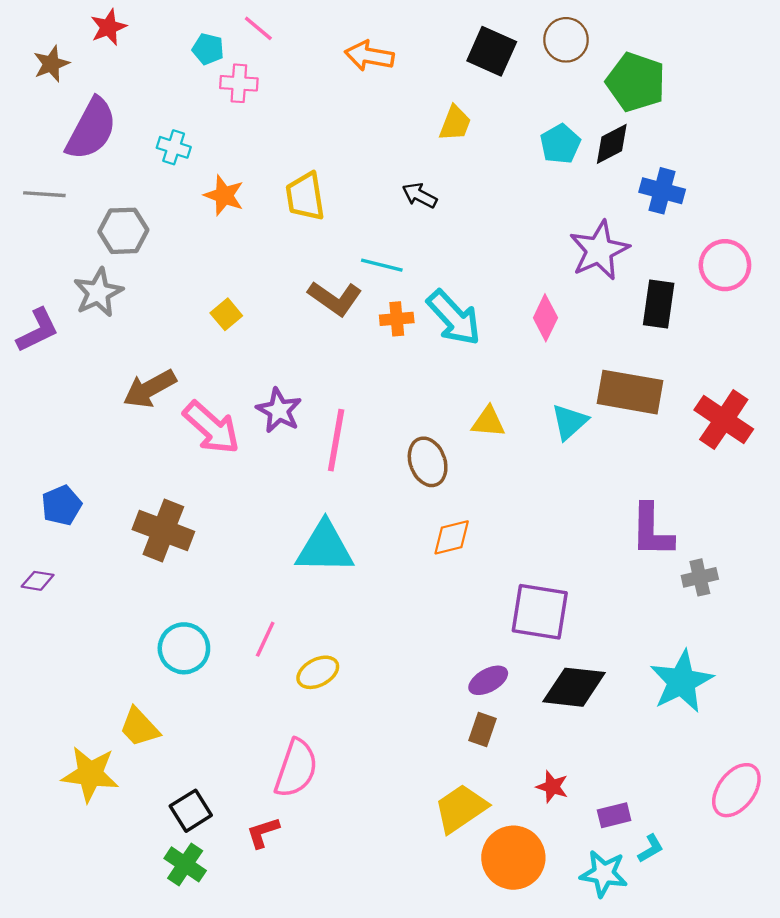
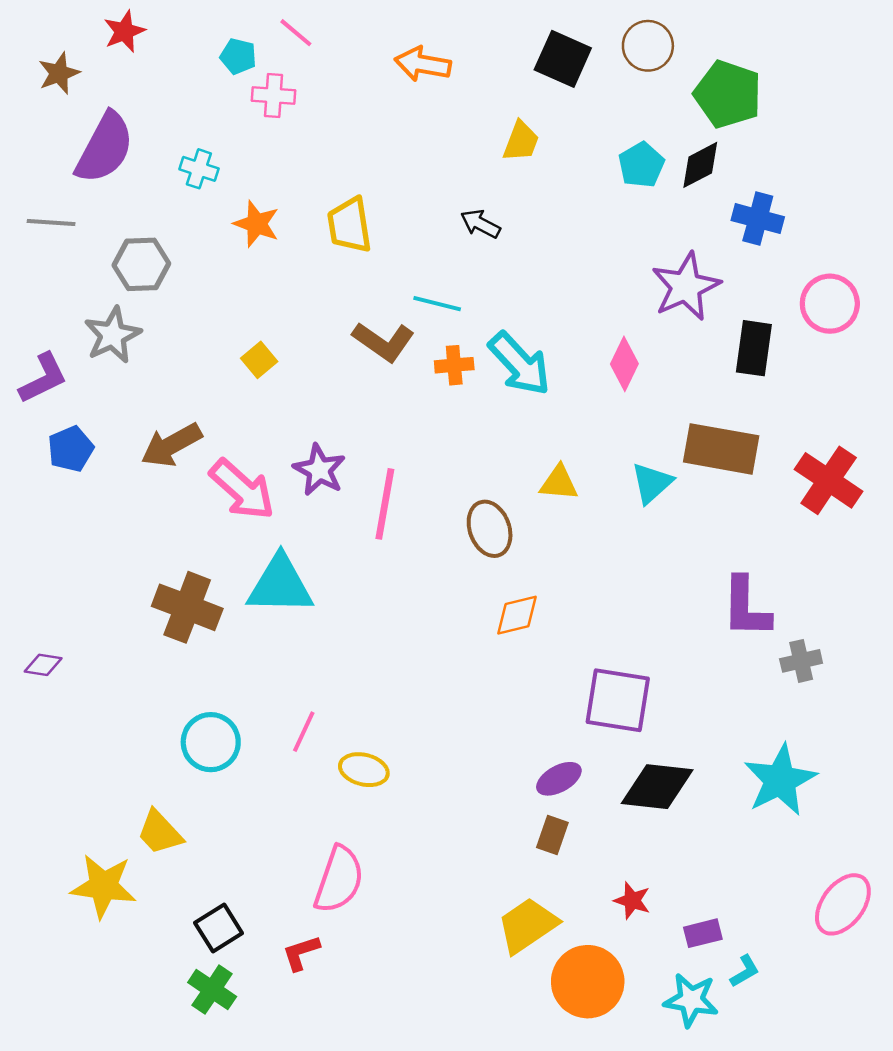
blue pentagon: (62, 505) -> (71, 449), moved
cyan triangle: (325, 548) -> (280, 585), moved
yellow ellipse: (318, 672) -> (364, 770), turned 42

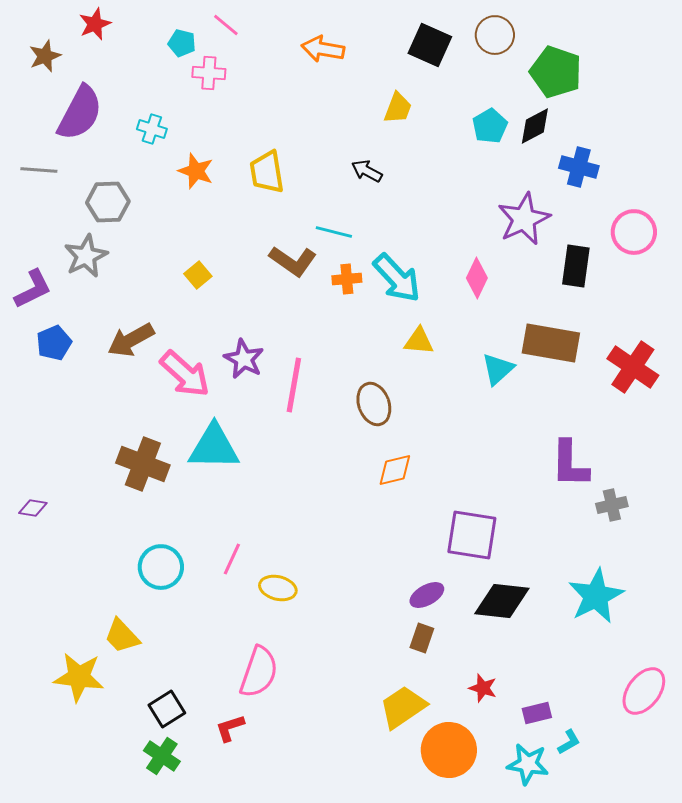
yellow triangle: (559, 483) -> (419, 341), moved

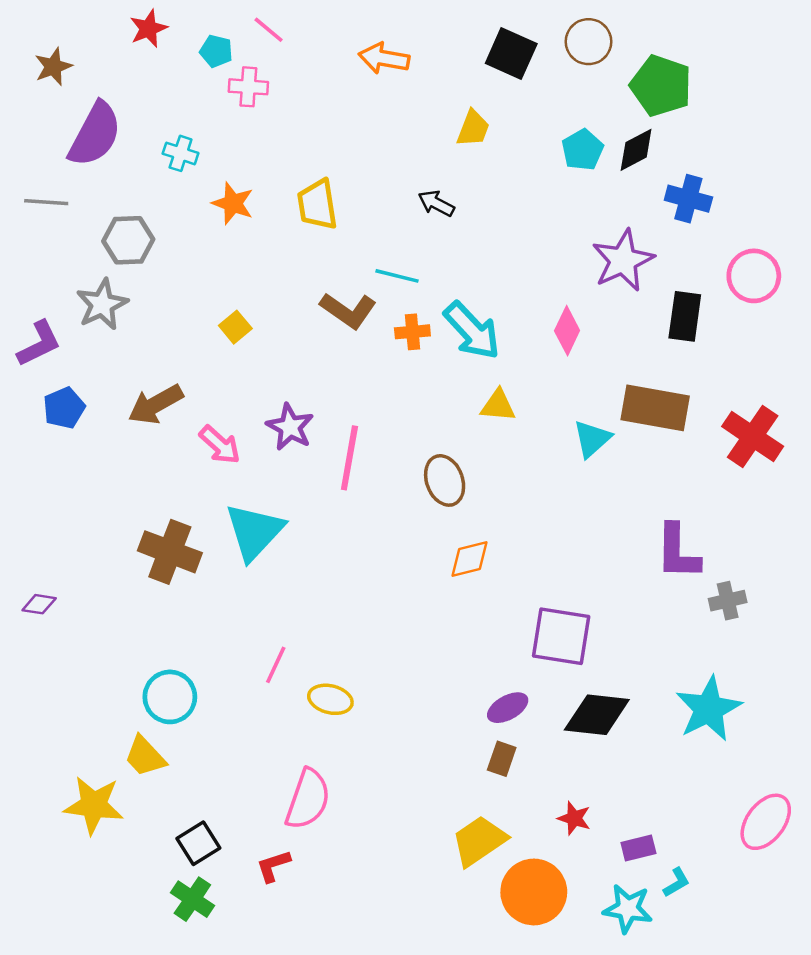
red star: (95, 24) -> (148, 29), moved
pink arrow: (185, 374) -> (220, 445), size x0.7
cyan triangle: (214, 447) -> (254, 532), turned -48
cyan circle: (161, 567) -> (170, 697), moved

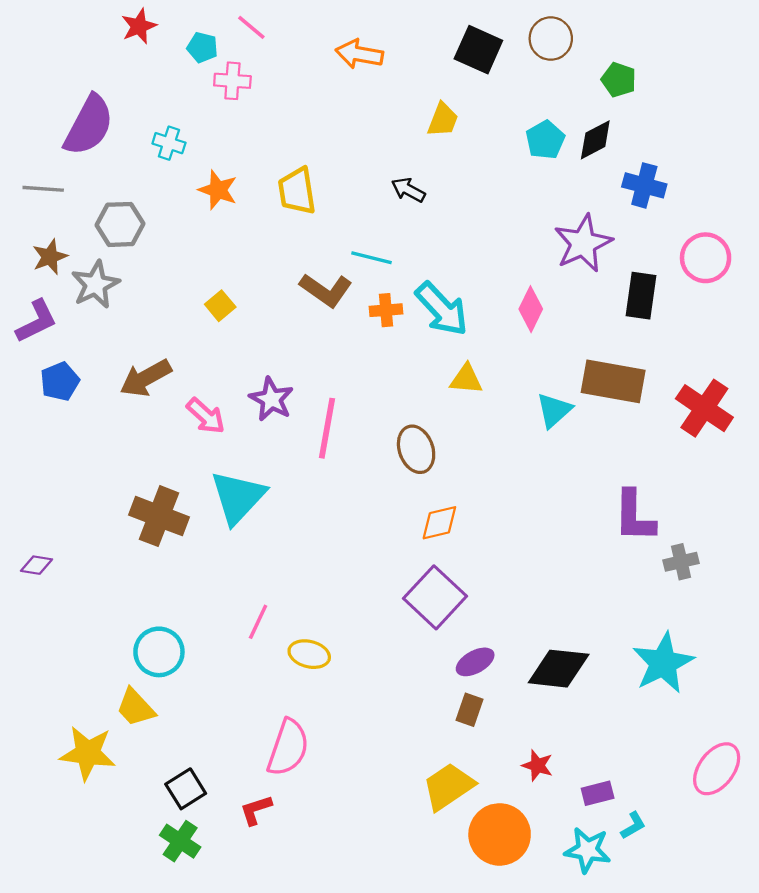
brown star: (53, 67) -> (50, 257), moved
green pentagon: (661, 86) -> (619, 80), size x0.6
purple square: (561, 636) -> (435, 597), moved, turned 34

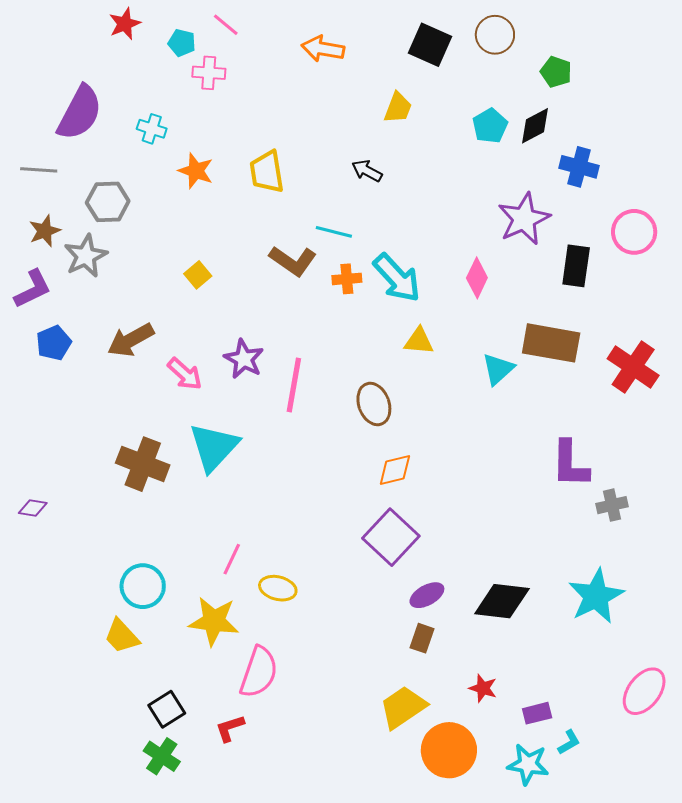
yellow star: (88, 753) -> (214, 621), moved

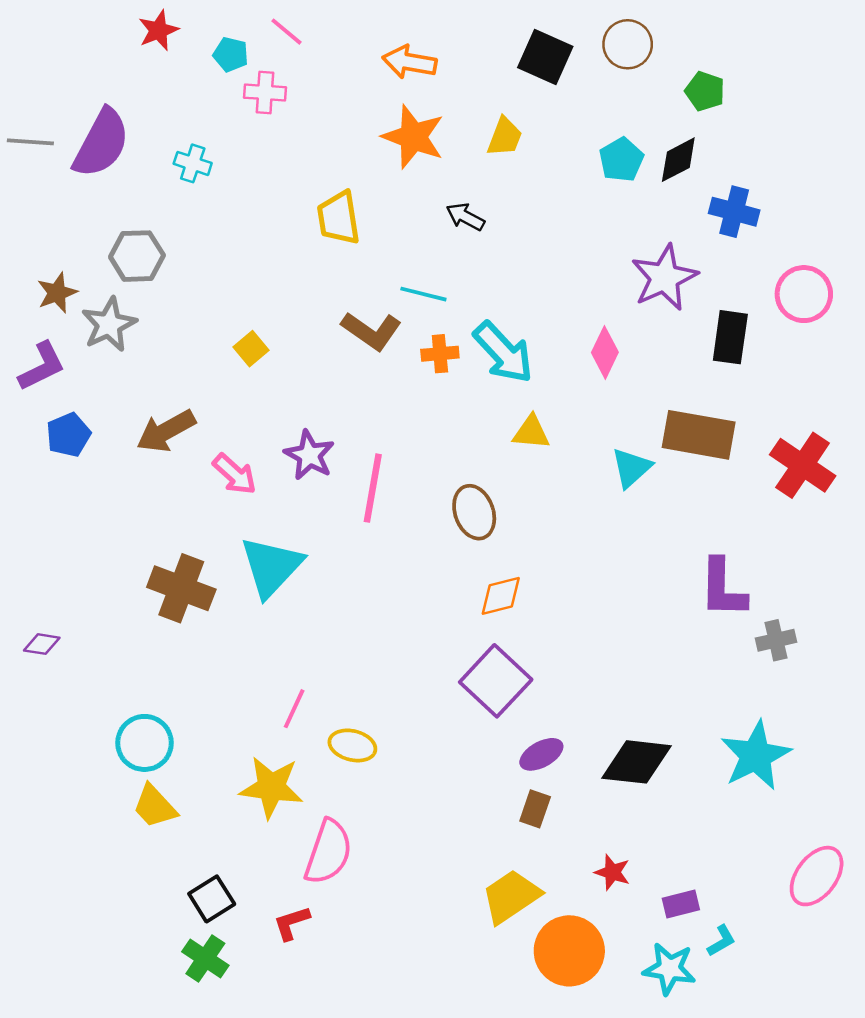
gray line: (39, 170) -> (30, 142), moved
orange star: (196, 171) -> (413, 137), moved, size x1.4
cyan circle: (143, 586) -> (144, 743), moved

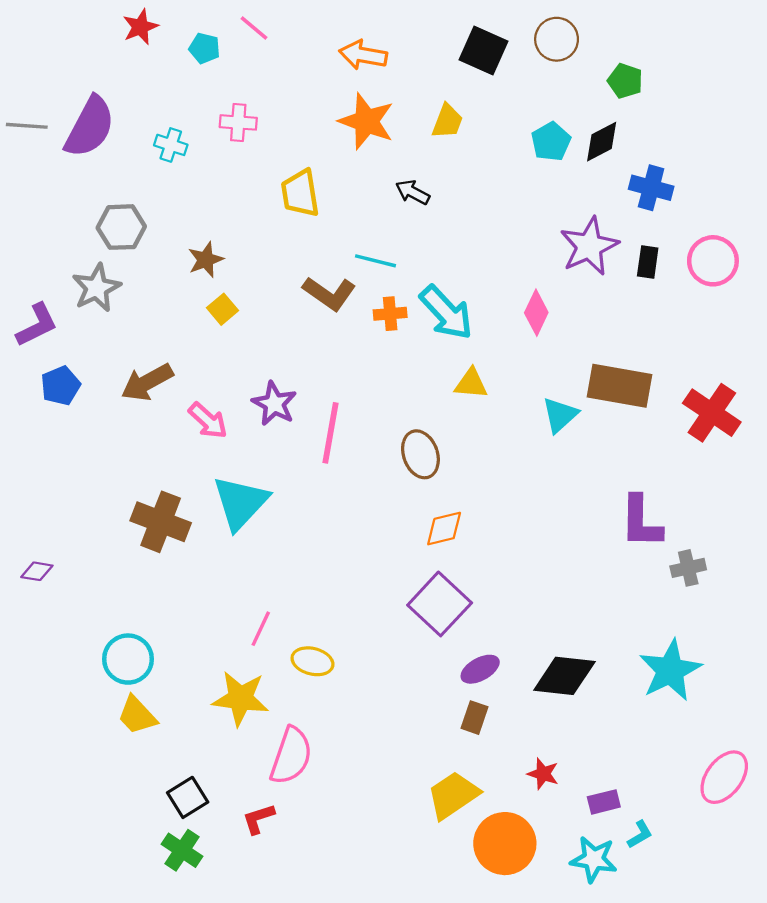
pink cross: (265, 92) -> (238, 122), moved
brown star: (57, 293) -> (206, 260), moved
black rectangle: (730, 337) -> (648, 262), moved, size x0.7

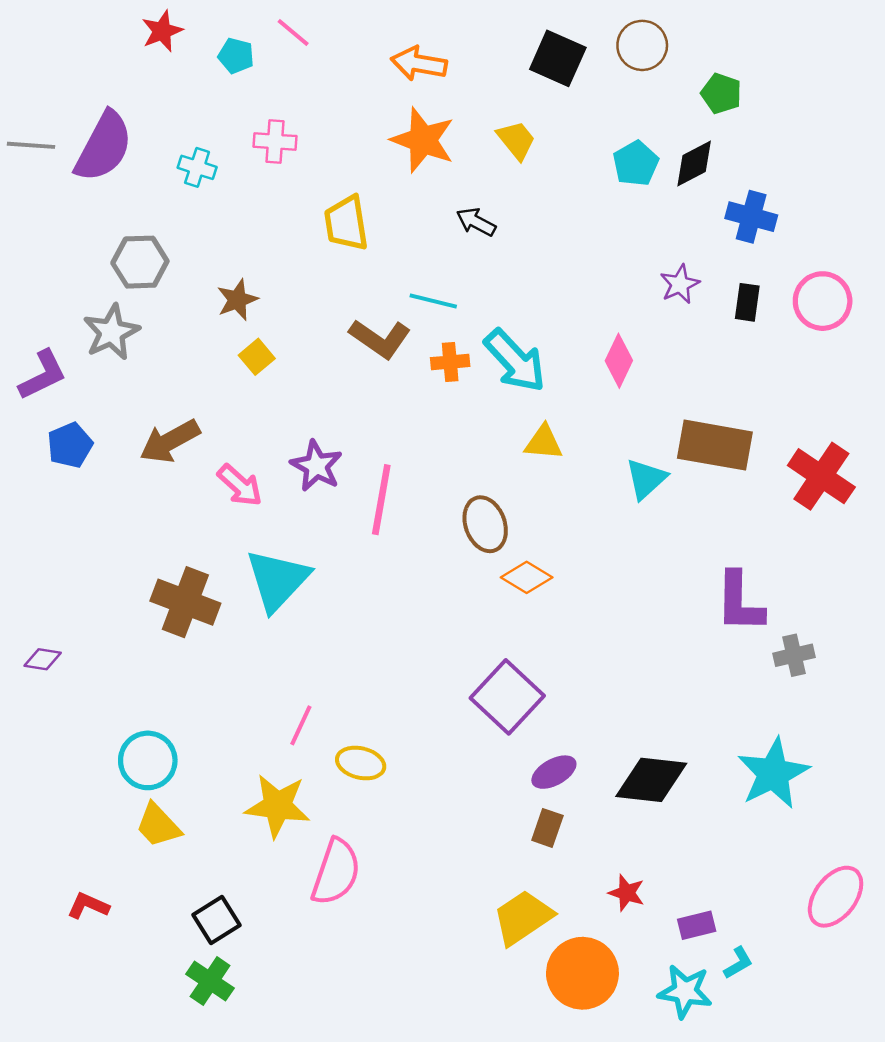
yellow trapezoid: (447, 121) -> (516, 140), turned -60
purple star: (589, 246) -> (680, 284), size x0.6
orange diamond: (444, 529) -> (527, 577), moved, turned 45
red L-shape: (258, 819) -> (88, 906), moved, turned 42

